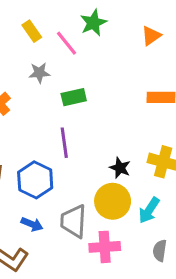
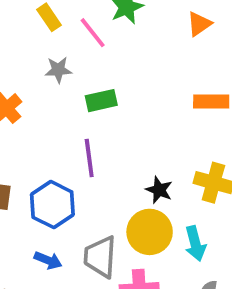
cyan arrow: (149, 210) -> (195, 244), turned -48

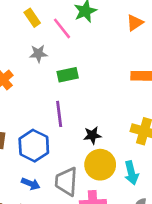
black star: (159, 190) -> (92, 135), moved, turned -30

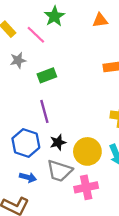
orange triangle: (135, 23) -> (100, 20), turned 35
black star: (92, 135) -> (58, 142), moved
gray trapezoid: (66, 181) -> (59, 171), turned -68

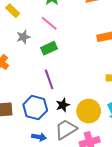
pink line: (36, 35) -> (49, 23), moved
gray trapezoid: (59, 171) -> (66, 129), turned 135

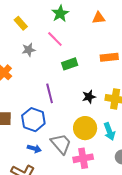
green rectangle: (49, 48) -> (70, 64), moved
black star: (63, 105) -> (89, 97), moved
gray trapezoid: (66, 129) -> (61, 144), turned 75

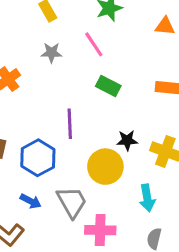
green rectangle: (70, 64) -> (108, 86), turned 35
yellow circle: (85, 128) -> (105, 167), moved

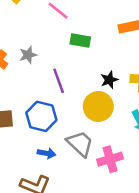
gray star: (51, 53) -> (28, 55), moved

